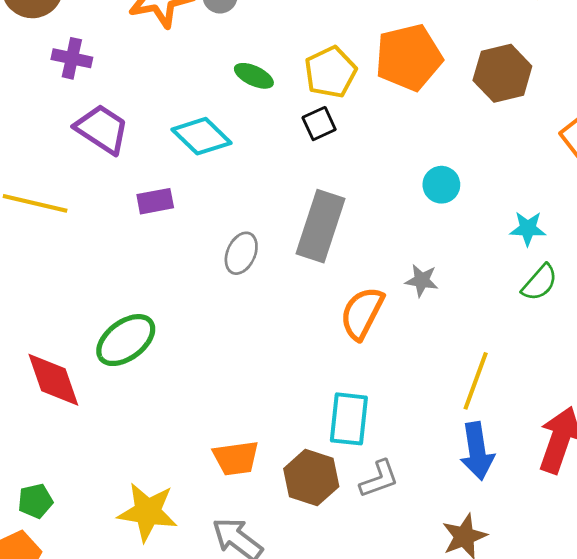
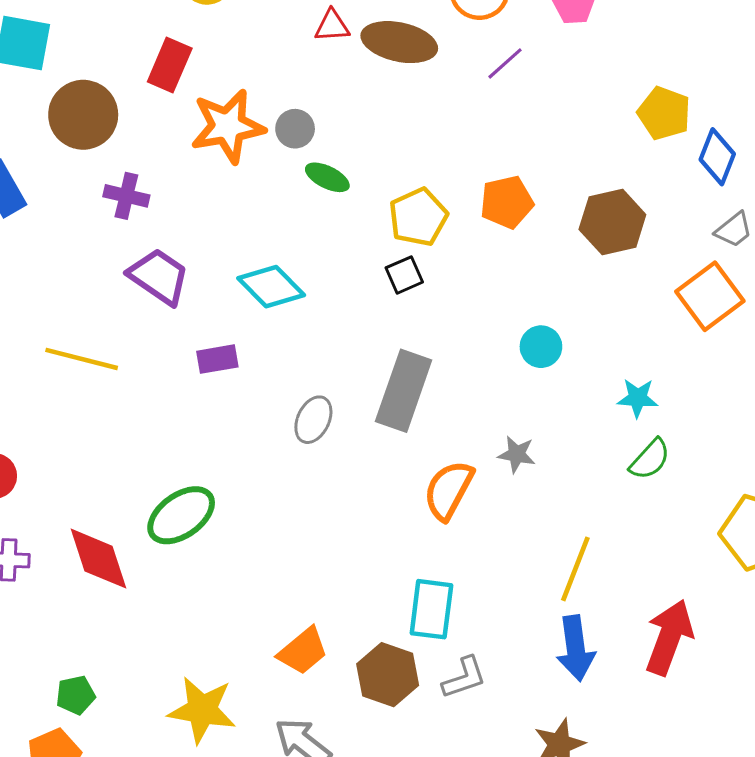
orange pentagon: (409, 57) -> (507, 202), size x0.7
green ellipse: (254, 76) -> (327, 177), moved
orange trapezoid: (236, 458) -> (303, 651), turned -33

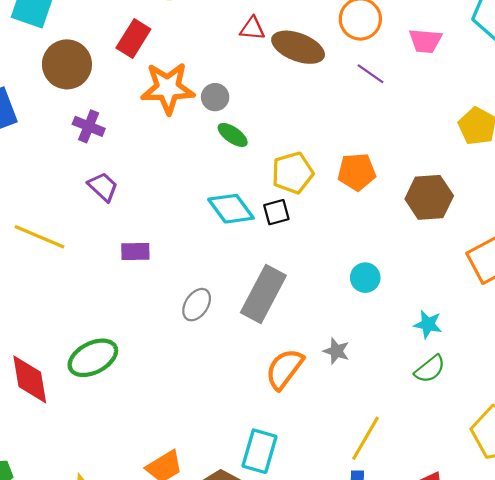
purple line: (505, 63) -> (370, 74), turned 68
purple trapezoid: (159, 277) -> (103, 187), size x0.7
cyan diamond: (271, 287) -> (231, 209), moved

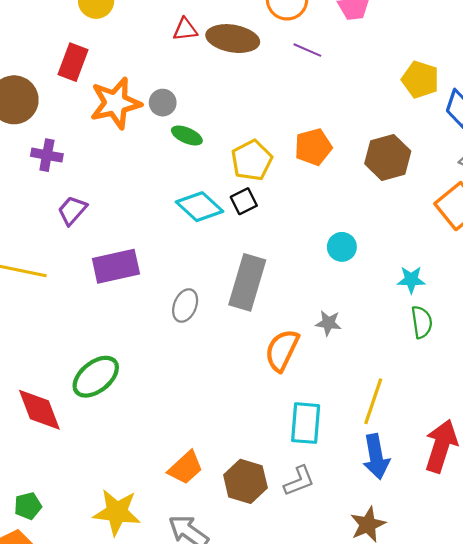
purple trapezoid: (103, 187) -> (72, 210), turned -80
purple rectangle: (135, 251) -> (116, 266), size x1.6
green semicircle: (430, 369) -> (422, 322), turned -48
cyan rectangle: (259, 451) -> (306, 423), moved

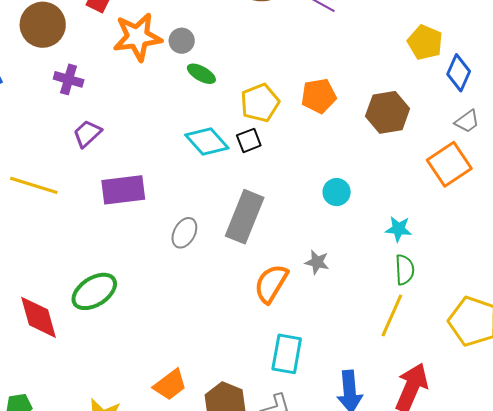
yellow line: (373, 401) -> (392, 315), moved

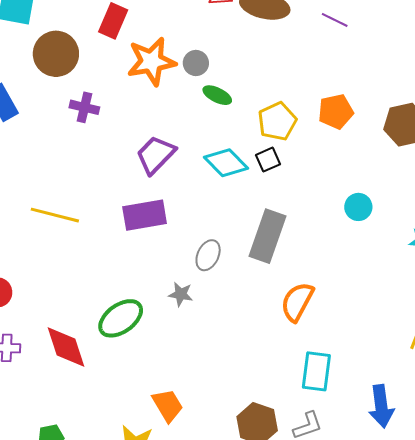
purple trapezoid: (87, 134) -> (156, 155), moved, size x1.4
gray star: (317, 262) -> (181, 294), moved
orange trapezoid: (170, 385) -> (168, 405), moved, turned -81

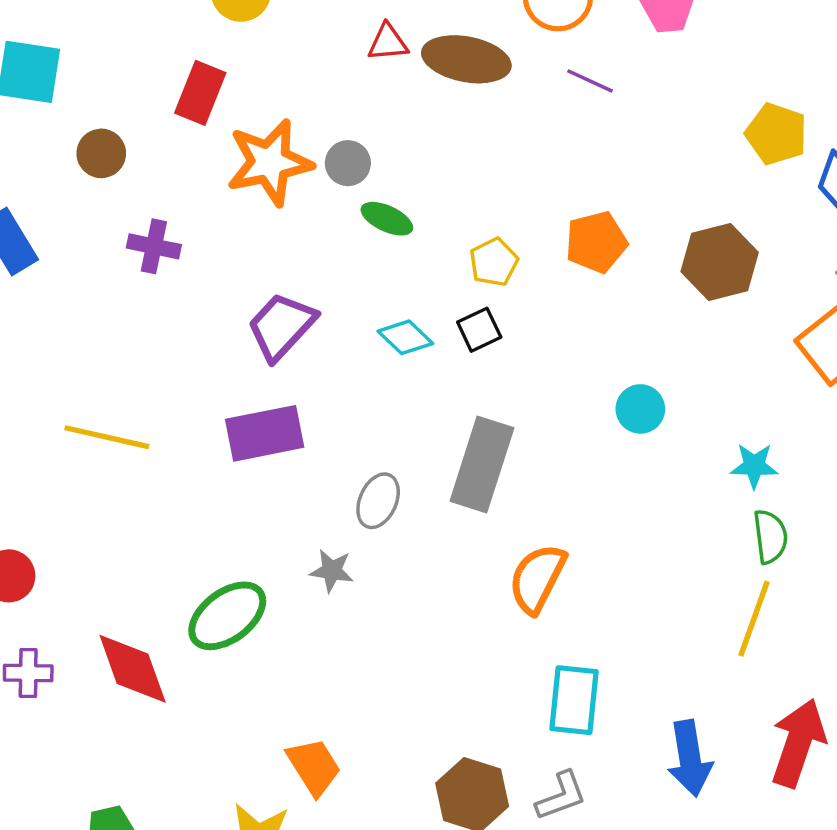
brown circle: (56, 54) -> (101, 153), size x0.6
yellow pentagon: (277, 121) -> (494, 262), size x0.7
cyan diamond: (226, 163) -> (405, 337), size x0.7

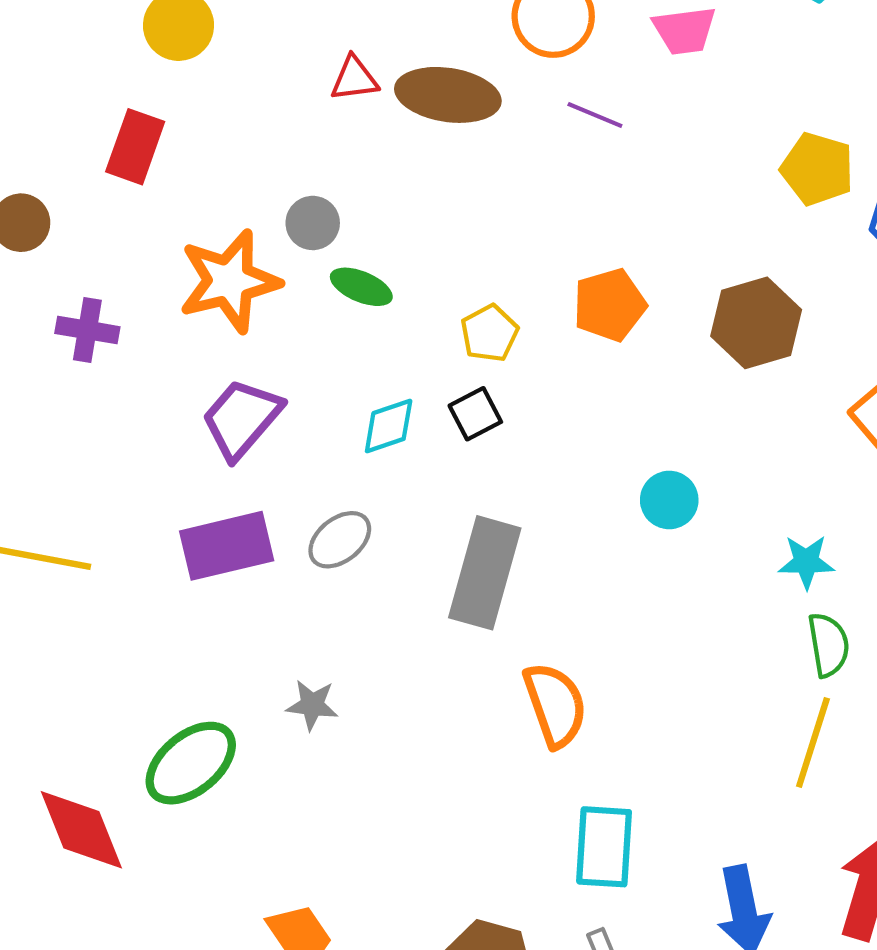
orange star: (270, 162) -> (229, 281), moved
cyan diamond: (405, 337) -> (389, 426), turned -60
gray ellipse: (378, 501) -> (340, 540), moved, turned 30
orange semicircle: (537, 578) -> (555, 705), turned 136

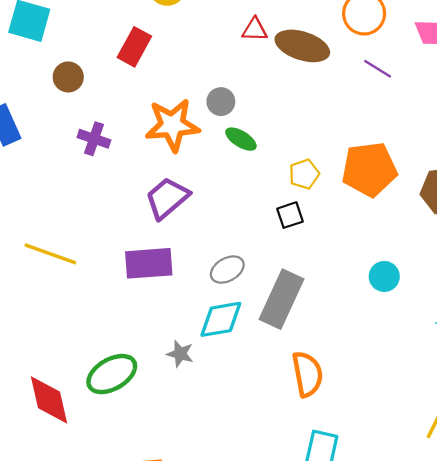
orange pentagon: (609, 305) -> (369, 169), size x1.4
cyan diamond: (389, 426) -> (221, 319), moved, size x1.4
gray ellipse: (340, 540) -> (227, 270), moved

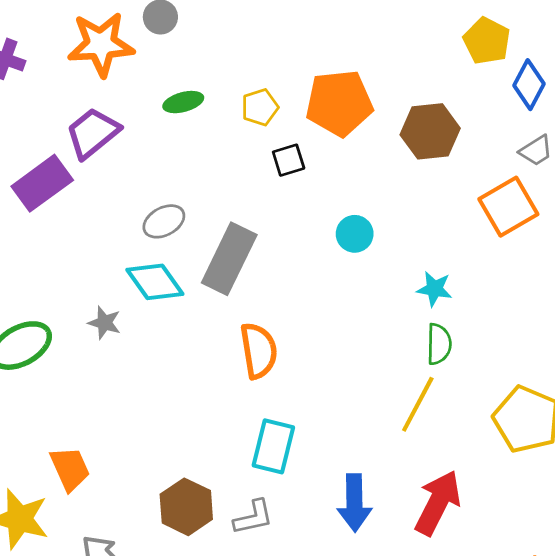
green ellipse: (241, 139) -> (183, 102), moved, turned -48
black square: (290, 215) -> (289, 160), moved
purple rectangle: (149, 263) -> (42, 183), moved, turned -33
cyan diamond: (221, 319) -> (155, 282), turned 63

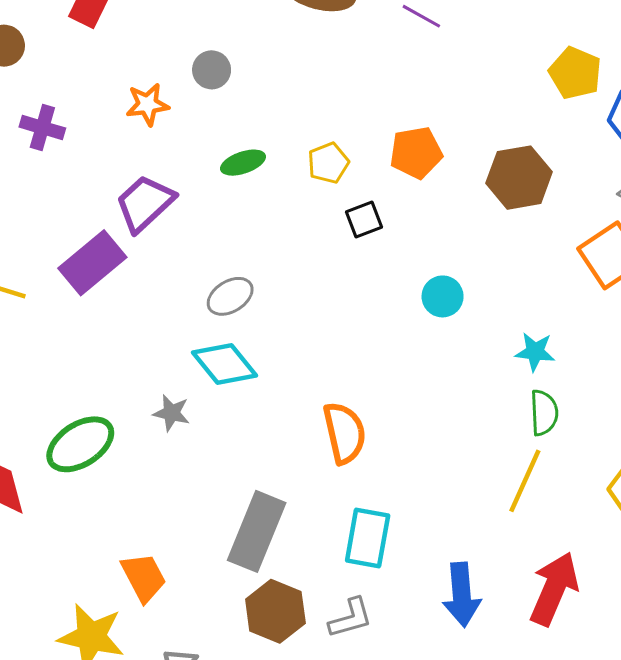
orange star: (101, 44) -> (147, 104), size x0.6
orange pentagon: (339, 103) -> (416, 153), size x0.7
gray rectangle: (229, 259) -> (257, 531), moved

